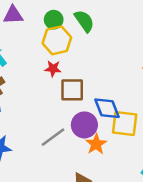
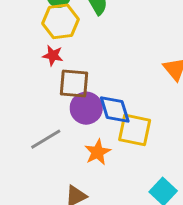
purple circle: (84, 125) -> (86, 108), moved

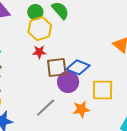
blue diamond: (115, 109) -> (78, 67), moved, turned -40
orange star: (98, 152) -> (81, 109), turned 30

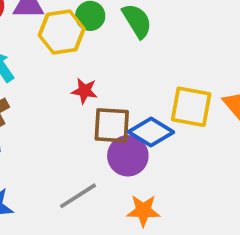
yellow hexagon: (40, 29) -> (62, 32), moved
yellow square: (103, 90) -> (191, 107), moved

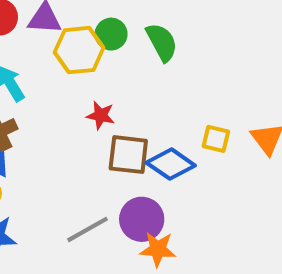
yellow square: (191, 107) -> (216, 139), size x0.6
purple circle: (128, 156) -> (142, 219), moved

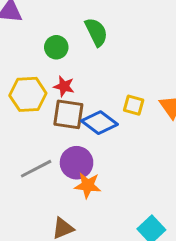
green circle: (111, 34) -> (56, 47), moved
yellow hexagon: (79, 50) -> (28, 94), moved
red star: (101, 115) -> (64, 86), moved

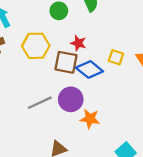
red star: (64, 86) -> (78, 43), moved
orange star: (88, 185) -> (90, 119), moved

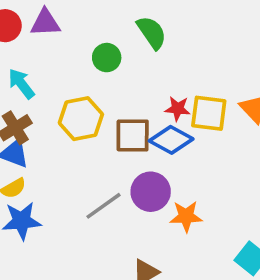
red star: (78, 43) -> (178, 109), moved
yellow square: (116, 57) -> (209, 113), size x1.5

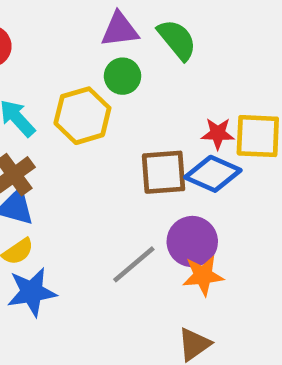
purple triangle: (45, 23) -> (120, 30), moved
yellow hexagon: (81, 119) -> (82, 116), moved
orange star: (186, 216) -> (203, 275), moved

